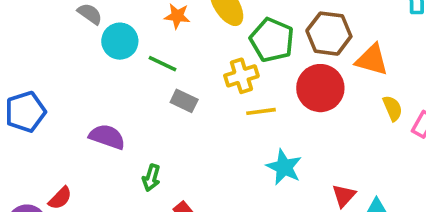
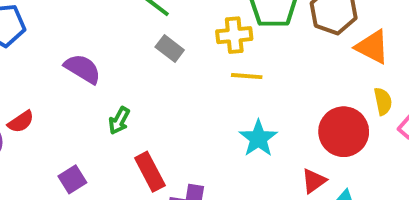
red circle: (320, 88) -> (344, 132), moved

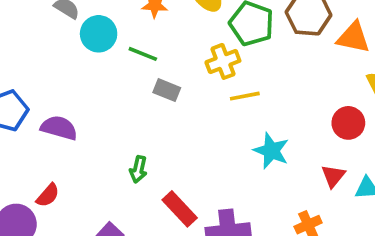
purple semicircle: (83, 69) -> (59, 128), moved
red circle: (344, 132) -> (348, 123), size x0.7

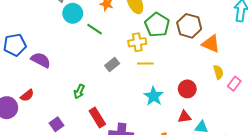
gray rectangle: (167, 90) -> (112, 64), moved, turned -72
red circle: (348, 123) -> (187, 89), moved
red triangle: (333, 176) -> (184, 117), turned 32

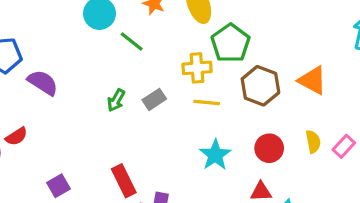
brown hexagon: (189, 26) -> (260, 86), moved
yellow semicircle: (218, 72) -> (313, 142), moved
green arrow: (79, 91) -> (116, 100), moved

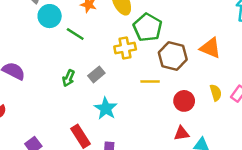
yellow line: (207, 102) -> (150, 82), moved
cyan star: (215, 155) -> (106, 108), moved

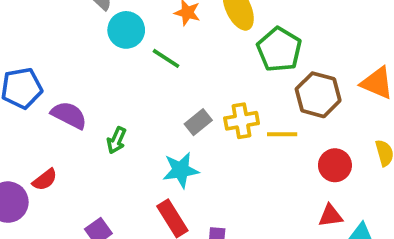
yellow cross: (125, 48) -> (242, 121), moved
green arrow: (69, 78) -> (116, 140), moved
cyan star: (106, 108) -> (181, 170), moved, turned 30

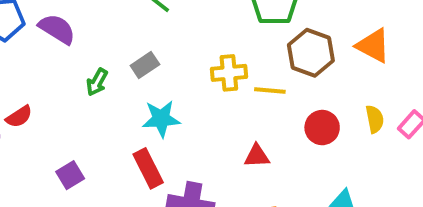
purple semicircle: (69, 115) -> (57, 29), moved
gray rectangle: (198, 122) -> (145, 65), moved
red triangle: (330, 216) -> (257, 156), moved

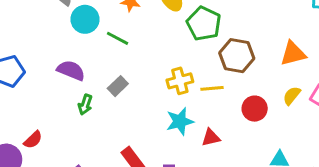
purple semicircle: (57, 29) -> (71, 70), moved
orange triangle: (373, 46) -> (293, 54), moved, turned -32
cyan star: (161, 119) -> (180, 121), moved
yellow semicircle: (375, 119) -> (292, 96), turned -120

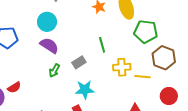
cyan circle: (85, 19) -> (47, 22), moved
green pentagon: (204, 24) -> (146, 32), turned -30
green line: (118, 38) -> (102, 45), moved, turned 35
cyan star: (180, 121) -> (85, 90), moved

